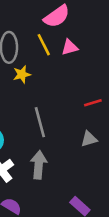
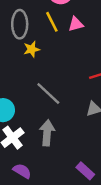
gray line: (40, 122) -> (48, 93), turned -32

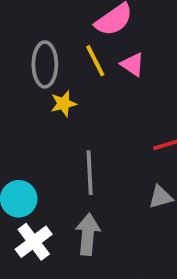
pink triangle: (76, 24) -> (133, 64), turned 49
gray line: (48, 93) -> (90, 173), turned 44

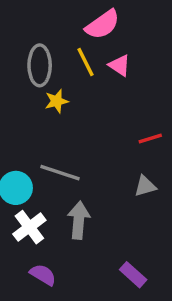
gray line: (90, 173) -> (60, 173), moved, turned -69

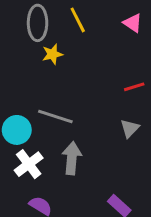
pink triangle: (120, 65) -> (133, 23), moved
gray triangle: (145, 186) -> (130, 128), turned -30

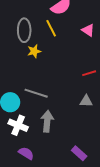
gray triangle: (130, 128) -> (86, 101), turned 48
white cross: (29, 164) -> (18, 125), turned -30

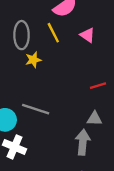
pink triangle: (88, 30) -> (87, 35), moved
gray arrow: (47, 121) -> (83, 142), moved

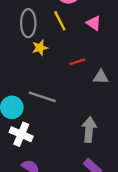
red line: (98, 86) -> (77, 62), moved
gray triangle: (94, 119) -> (101, 77), moved

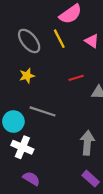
gray ellipse: (28, 23) -> (29, 41), turned -40
yellow star: (40, 48) -> (27, 76), moved

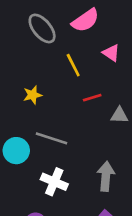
yellow line: (59, 39) -> (73, 65), moved
gray ellipse: (29, 41) -> (42, 28), moved
white cross: (22, 147) -> (54, 182), moved

